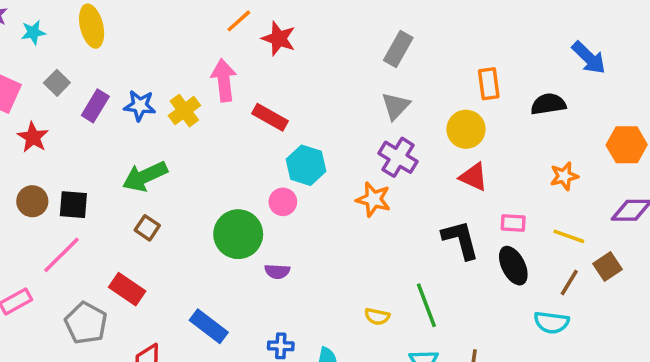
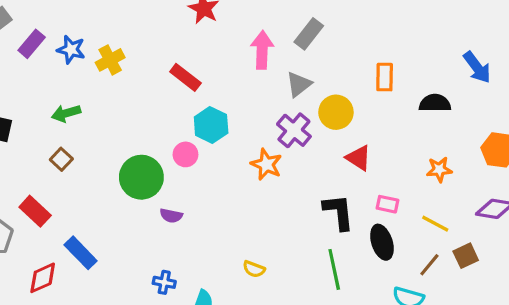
pink arrow: (224, 80) -> (262, 50), moved
yellow circle: (466, 129) -> (336, 112), moved
green arrow: (145, 176) -> (66, 113), size x0.7
green line: (426, 305) -> (334, 269), moved
blue rectangle: (209, 326) -> (81, 253), moved

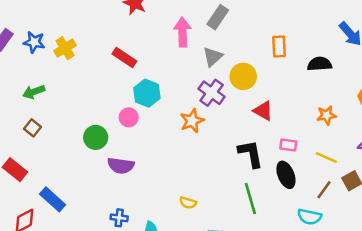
orange star: (266, 164) -> (192, 121), turned 30
green circle: (141, 177) -> (96, 137), size x0.7
purple semicircle: (171, 216) -> (121, 166), size x1.5

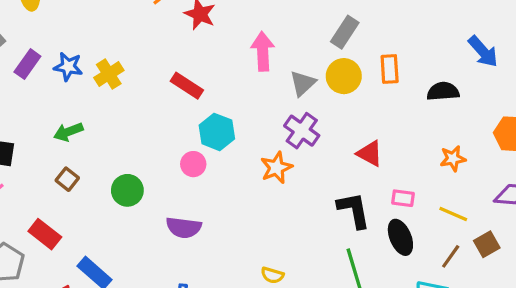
gray rectangle: (218, 17) -> (345, 32), moved
yellow circle: (243, 76) -> (344, 76), moved
green circle: (96, 137) -> (127, 190), moved

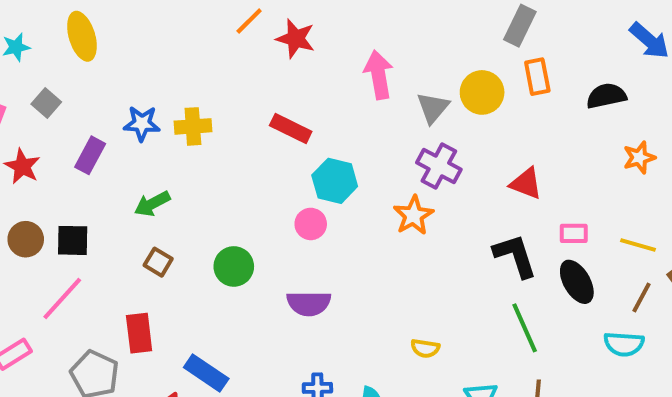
gray rectangle: (345, 32) -> (520, 26), moved
purple rectangle: (27, 64) -> (90, 155), moved
yellow cross: (109, 74) -> (193, 126), turned 36
orange star: (453, 159) -> (639, 157), moved
red rectangle: (45, 234) -> (139, 333), turned 52

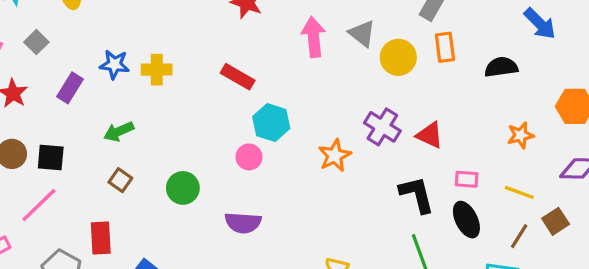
gray triangle: (433, 108) -> (362, 33), moved, turned -36
orange star: (639, 157) -> (520, 135), moved
purple cross: (439, 166) -> (382, 127), moved

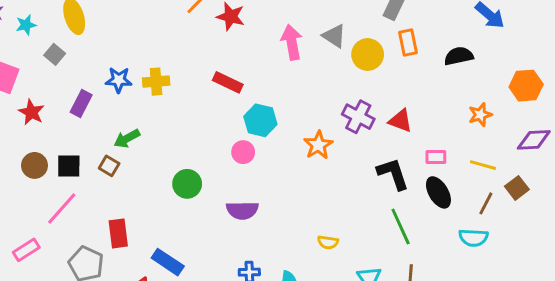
gray square: (36, 42) -> (55, 54), moved
brown square: (120, 180) -> (109, 166), moved

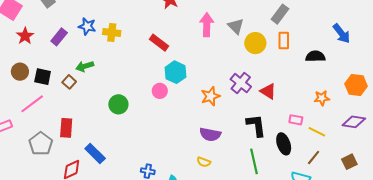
pink rectangle: (436, 157) -> (296, 120), moved
brown square: (517, 188) -> (349, 162), moved
purple semicircle: (242, 210) -> (210, 134), moved

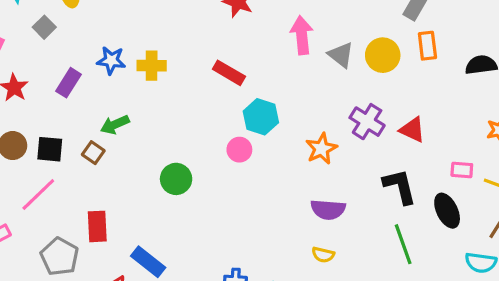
gray triangle: (236, 26) -> (341, 55), moved

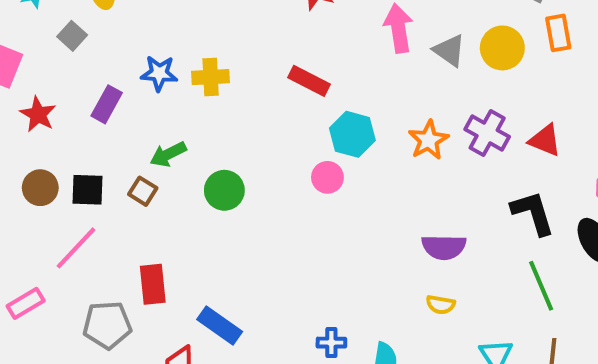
orange star: (321, 149) -> (428, 140), moved
green circle: (176, 179) -> (224, 190), moved
gray pentagon: (60, 257) -> (107, 325), turned -30

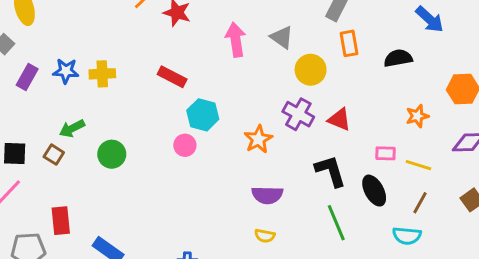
yellow circle: (502, 48) -> (311, 70), moved
gray triangle: (449, 50) -> (282, 37), moved
purple rectangle: (107, 104) -> (27, 77), moved
orange star: (428, 140) -> (258, 139), moved

